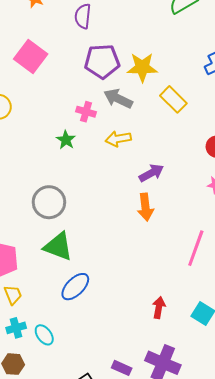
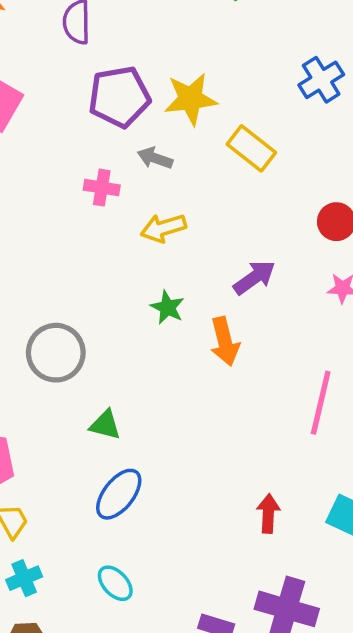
gray arrow: (118, 99) -> (155, 158), size x0.7
green star: (66, 140) -> (167, 307), moved
purple arrow: (151, 173) -> (254, 278), moved
green triangle: (58, 246) -> (105, 425), moved, size x0.6
cyan ellipse: (44, 335) -> (115, 583), moved

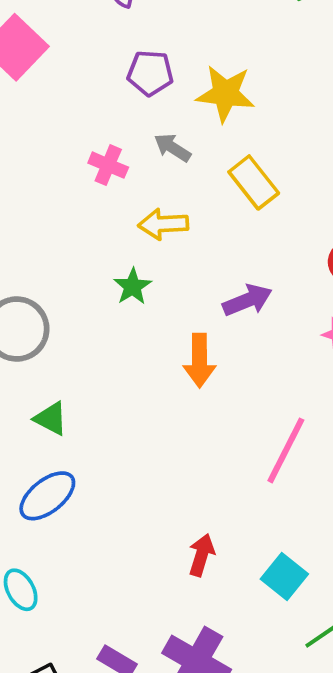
purple pentagon: (119, 97) -> (150, 73), size x0.7
yellow rectangle: (251, 148) -> (254, 182), moved
green star: (167, 307) -> (133, 286), moved

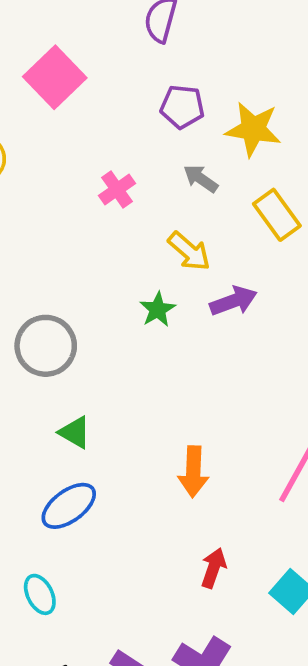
pink cross: (108, 165) -> (117, 189), moved, turned 30
yellow arrow: (163, 224) -> (189, 251), turned -138
purple arrow: (247, 300) -> (233, 301), moved
orange arrow: (199, 361) -> (193, 472), moved

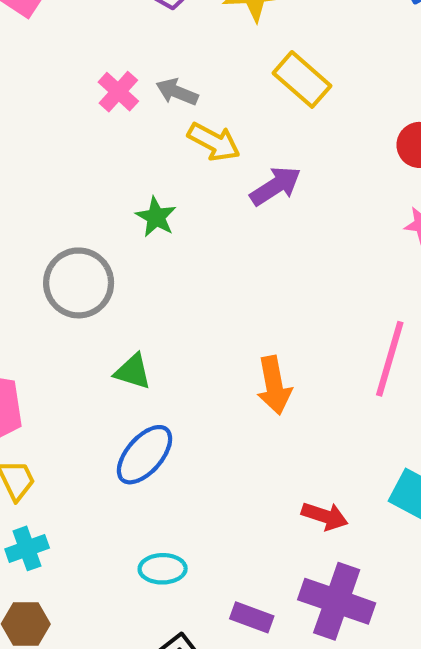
gray arrow: (201, 179) -> (177, 92), moved
green star: (158, 310) -> (156, 217), moved
red arrow: (213, 568) -> (325, 516), moved, turned 102
cyan ellipse: (40, 594) -> (163, 569), moved, turned -51

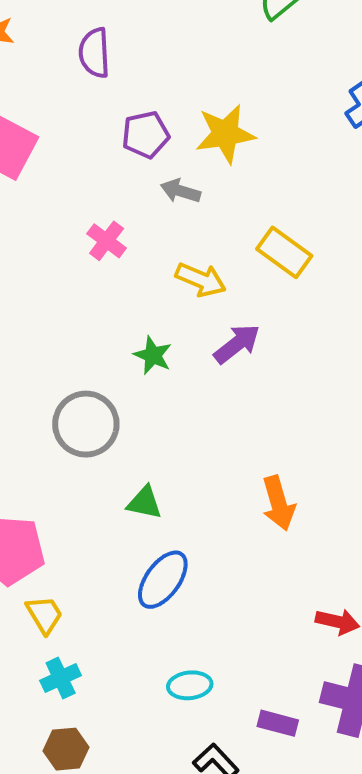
yellow rectangle: (302, 79) -> (284, 252), moved
gray arrow: (177, 92) -> (181, 191), moved
purple arrow: (276, 186) -> (237, 344), moved

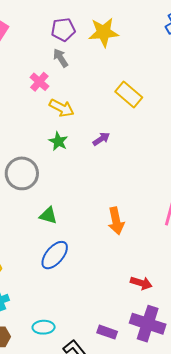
gray arrow: (181, 191) -> (61, 58), moved, turned 36
yellow arrow: (201, 280) -> (62, 108), moved
purple arrow: (237, 344) -> (101, 139), size x0.7
cyan ellipse: (190, 685) -> (44, 327), moved

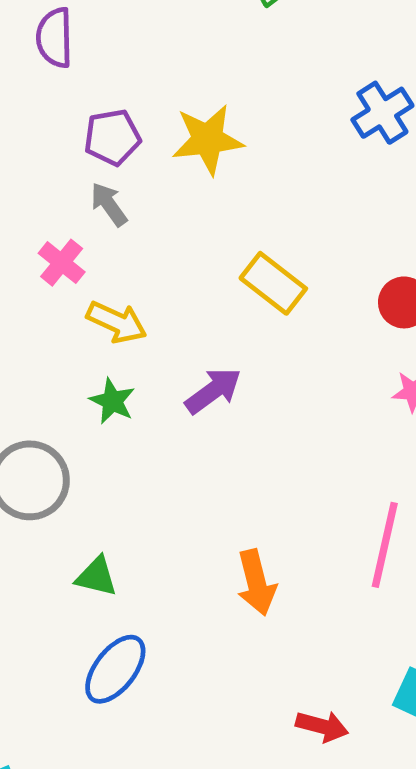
purple arrow: (101, 139) -> (213, 391), size x1.4

